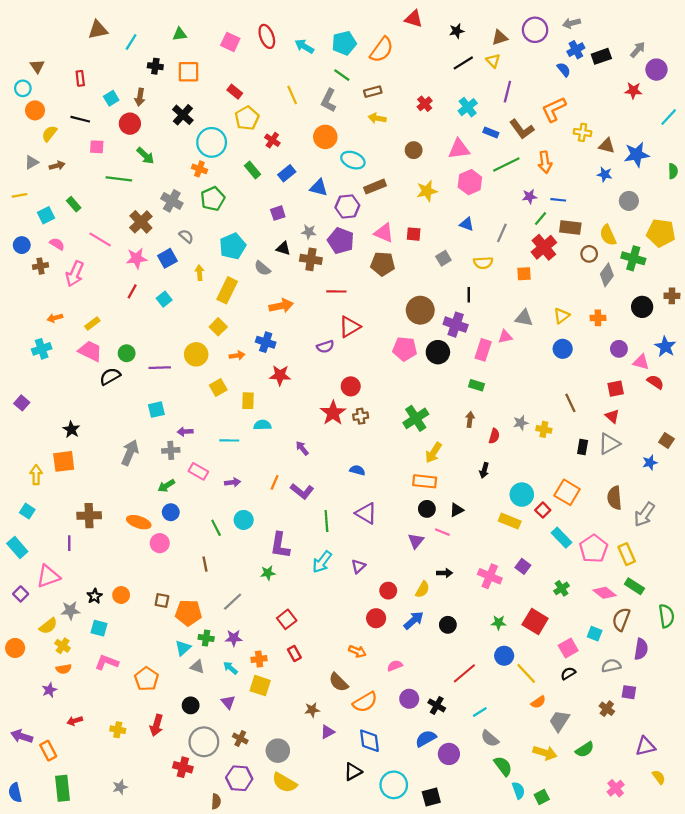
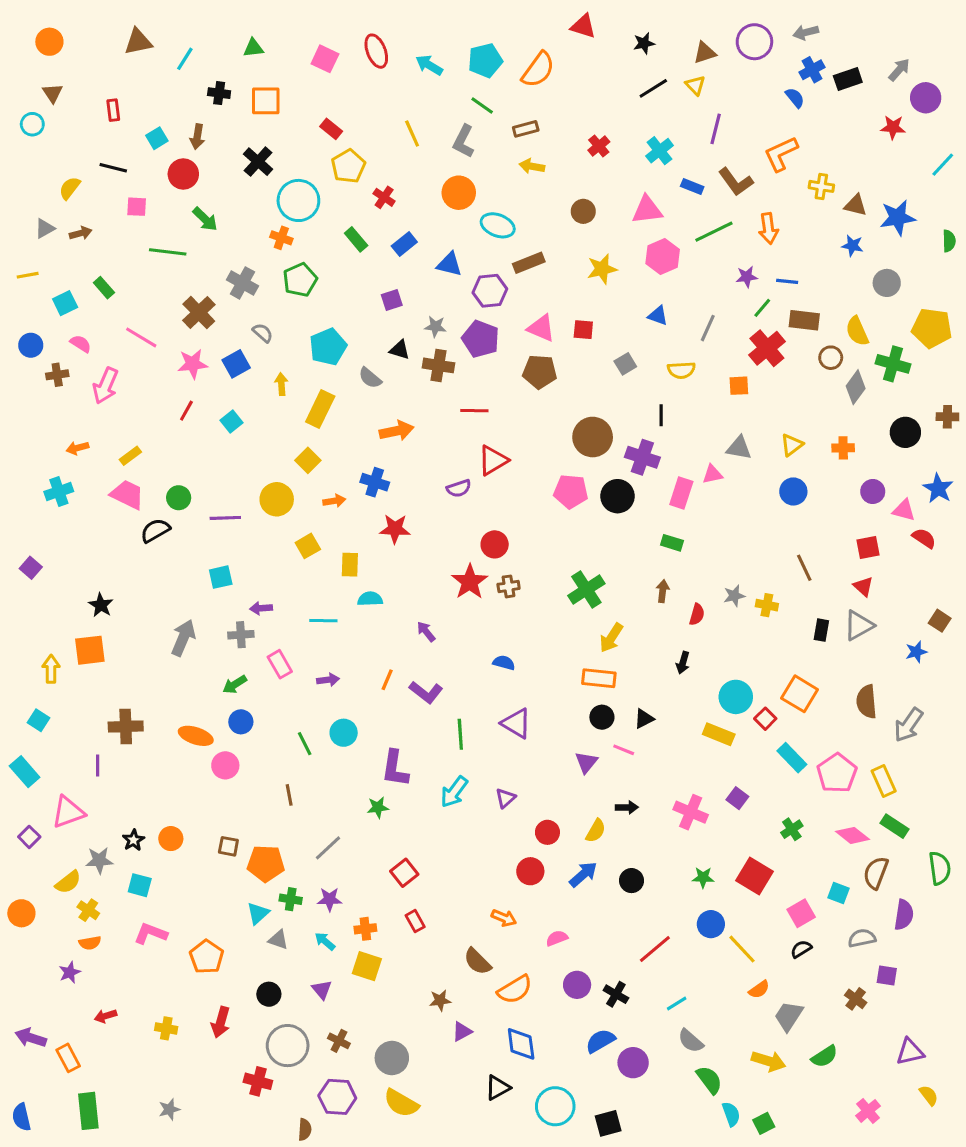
orange circle: (35, 110) -> (49, 42), moved
pink rectangle: (198, 471) -> (280, 664), turned 30

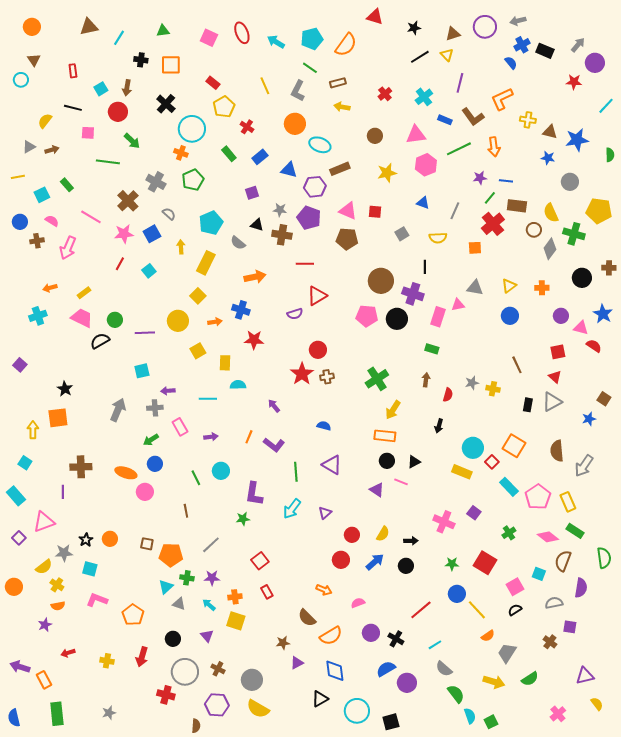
black rectangle: (848, 79) -> (545, 51), turned 42
purple triangle: (586, 762) -> (377, 490), turned -35
black arrow: (627, 807) -> (411, 541), moved

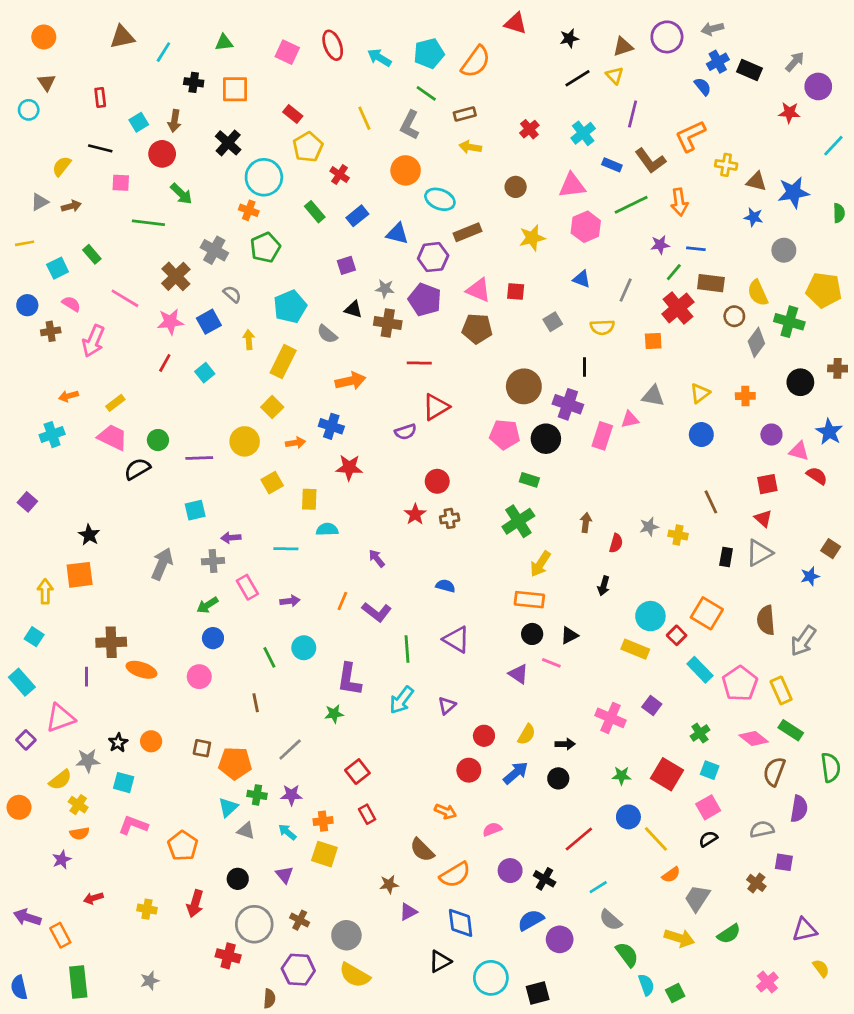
green rectangle: (432, 349) -> (529, 480), moved
red star: (302, 374) -> (415, 514), size x0.7
orange ellipse: (126, 473) -> (141, 670), moved
cyan square: (539, 574) -> (710, 770), moved

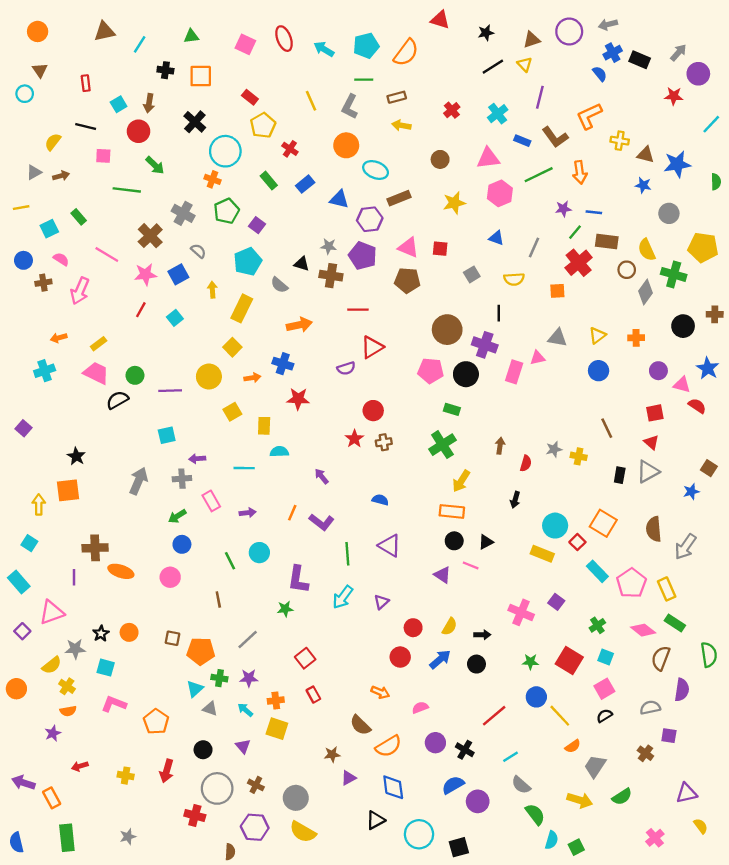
green line: (426, 93) -> (364, 80), turned -36
purple square: (346, 265) -> (257, 225), moved, turned -35
cyan semicircle: (646, 985) -> (552, 840), turned 36

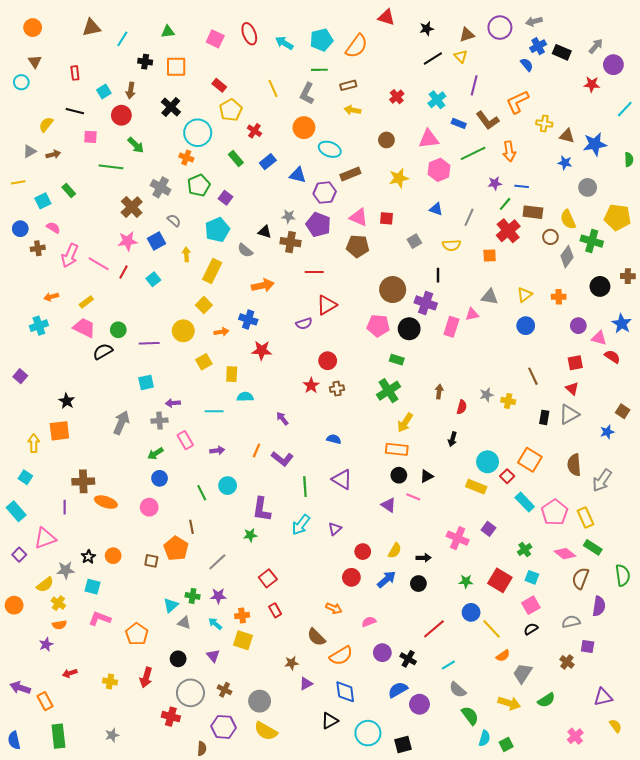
pink line: (107, 254) -> (99, 264), moved
orange pentagon: (201, 651) -> (176, 548), moved, turned 30

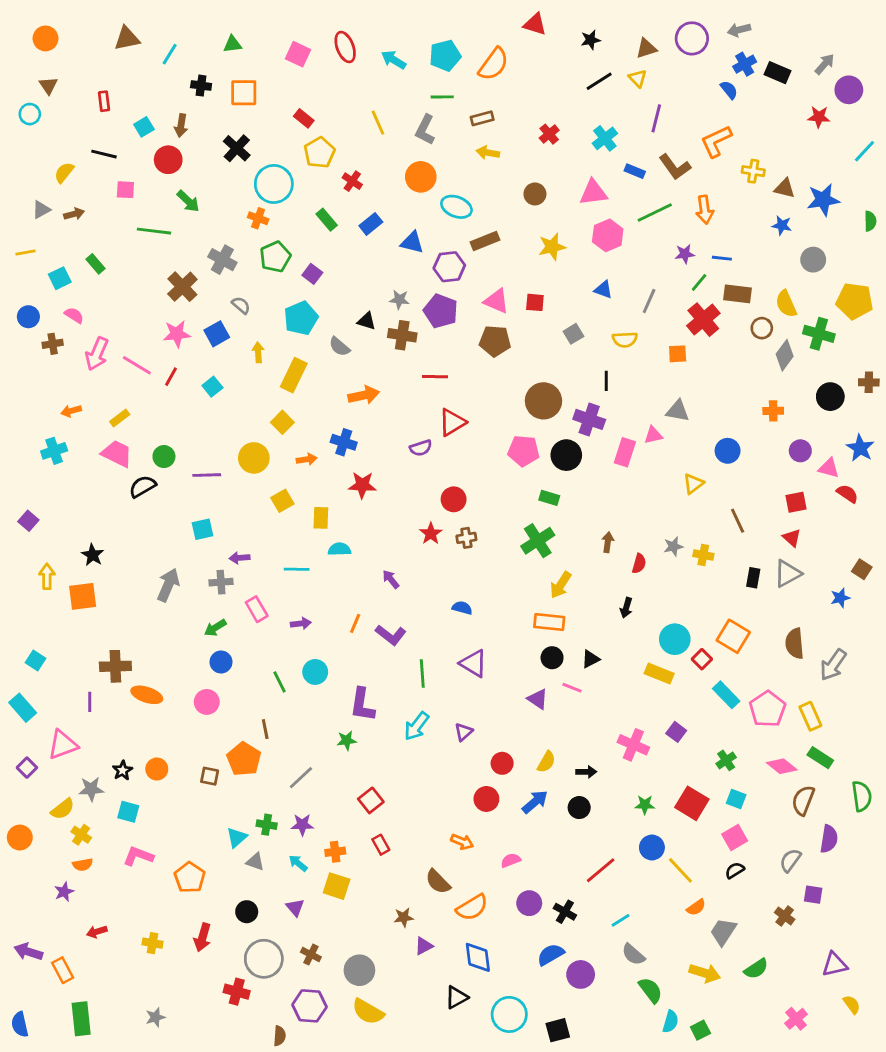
yellow triangle: (525, 295) -> (693, 484), moved
yellow arrow: (34, 443) -> (47, 576), moved
gray semicircle: (571, 622) -> (790, 860), turned -42

